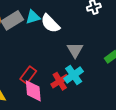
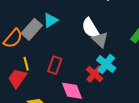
white semicircle: (50, 23) -> (90, 28), moved, turned 30
red rectangle: (28, 75) -> (55, 65), moved

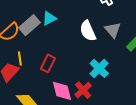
gray triangle: (100, 40) -> (113, 30), moved
red cross: (95, 74) -> (83, 90), moved

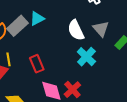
red rectangle: (48, 63) -> (37, 64), turned -48
cyan cross: (99, 68) -> (86, 57), moved

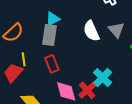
gray rectangle: (17, 26) -> (50, 35), moved, turned -40
cyan cross: (86, 57) -> (103, 78), moved

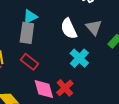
red rectangle: (52, 64) -> (29, 62), turned -30
cyan cross: (103, 78) -> (79, 58), moved

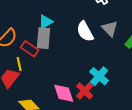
cyan cross: (79, 58) -> (99, 76), moved
red rectangle: (29, 62) -> (30, 49), moved

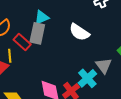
gray triangle: (110, 29) -> (104, 66), moved
white semicircle: (85, 31) -> (79, 32), turned -35

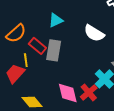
gray rectangle: (37, 33) -> (54, 50), moved

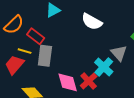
gray rectangle: (54, 50) -> (45, 56), moved
yellow line: (26, 60) -> (25, 51), turned -64

